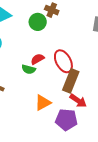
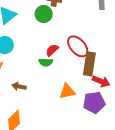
orange triangle: (43, 103) -> (67, 91), turned 30

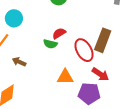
red ellipse: (78, 46) -> (84, 50), moved
brown rectangle: (89, 64) -> (103, 40), moved

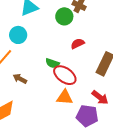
red semicircle: (59, 33) -> (78, 44), moved
red ellipse: (84, 50) -> (65, 75), moved, turned -30

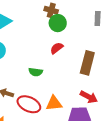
green circle: (64, 16) -> (58, 23), moved
red ellipse: (65, 75) -> (29, 104), moved

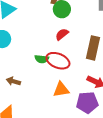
red ellipse: (29, 104) -> (58, 61), moved

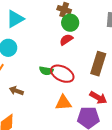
red semicircle: (62, 34) -> (66, 40), moved

